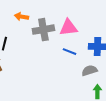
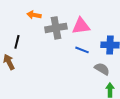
gray semicircle: (89, 71) -> (102, 69), turned 49

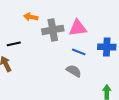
black line: (17, 42) -> (14, 44), turned 64
gray semicircle: (102, 69) -> (74, 71), moved

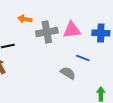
blue cross: (107, 47) -> (101, 33), moved
blue line: (79, 52) -> (83, 58), moved

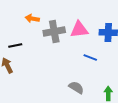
gray semicircle: (68, 73) -> (76, 87), moved

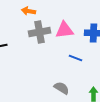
orange arrow: (32, 18) -> (28, 11), moved

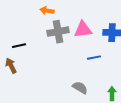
blue line: (75, 58) -> (94, 58), turned -32

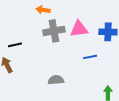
gray semicircle: (80, 88) -> (56, 80), moved, turned -35

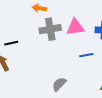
gray semicircle: (56, 80) -> (59, 84), moved, turned -42

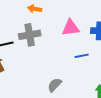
gray cross: (50, 29) -> (30, 35), moved

